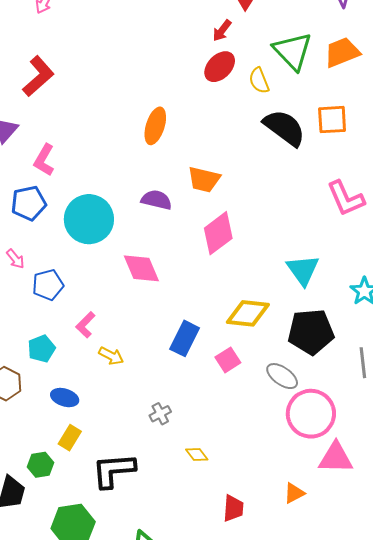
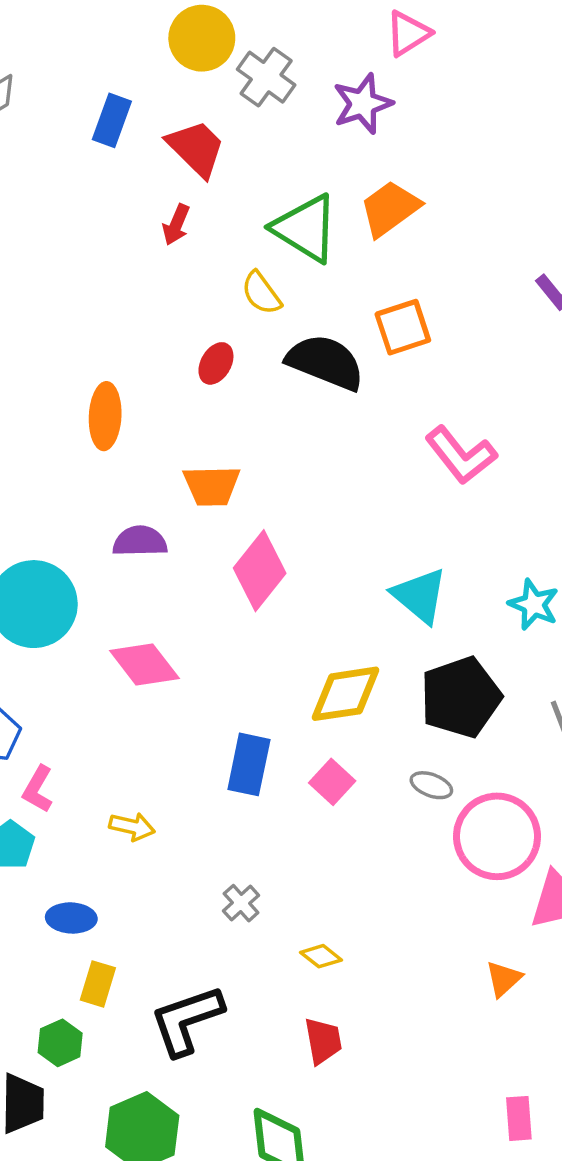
red ellipse: (220, 67) -> (216, 363), moved, size x0.7
pink L-shape: (85, 325) -> (38, 789), moved
gray ellipse: (282, 376) -> (431, 785), size x0.7
red trapezoid: (233, 508) -> (323, 1041), moved

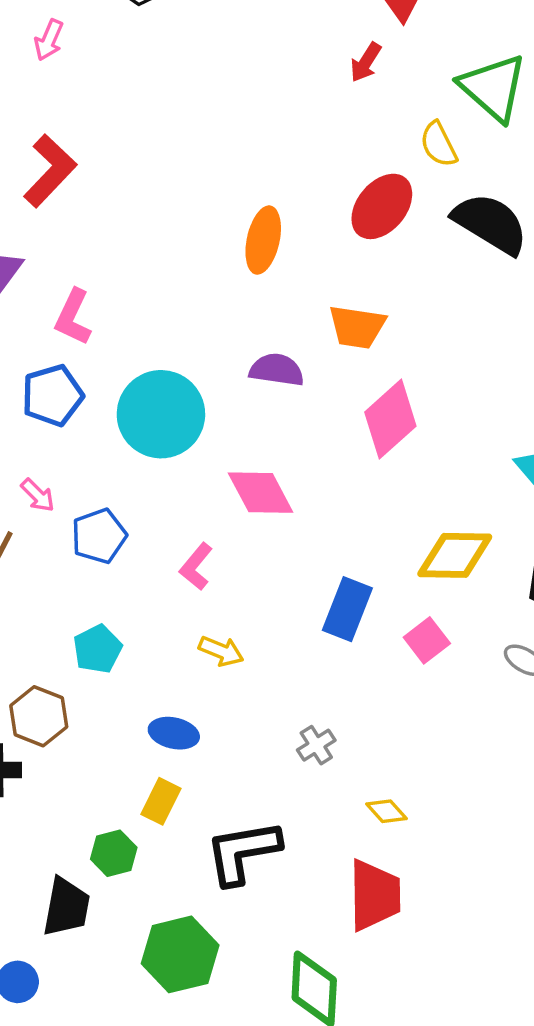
red ellipse: (216, 363) -> (382, 206), size x1.6
pink L-shape: (38, 789) -> (196, 567), moved
blue ellipse: (71, 918) -> (174, 733), moved
red trapezoid: (323, 1041) -> (375, 895), size x1.5

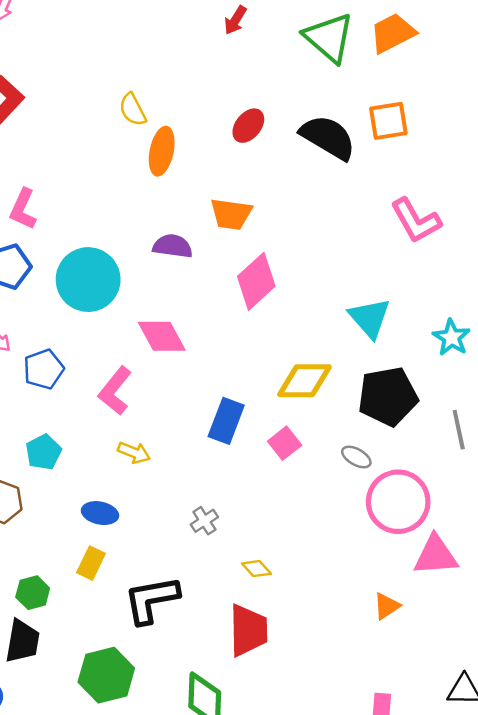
yellow semicircle: (439, 144) -> (133, 110), moved
red ellipse: (382, 206) -> (248, 126), size x0.7
pink L-shape: (196, 567) -> (115, 391), size x1.4
green hexagon: (114, 853) -> (33, 593), moved

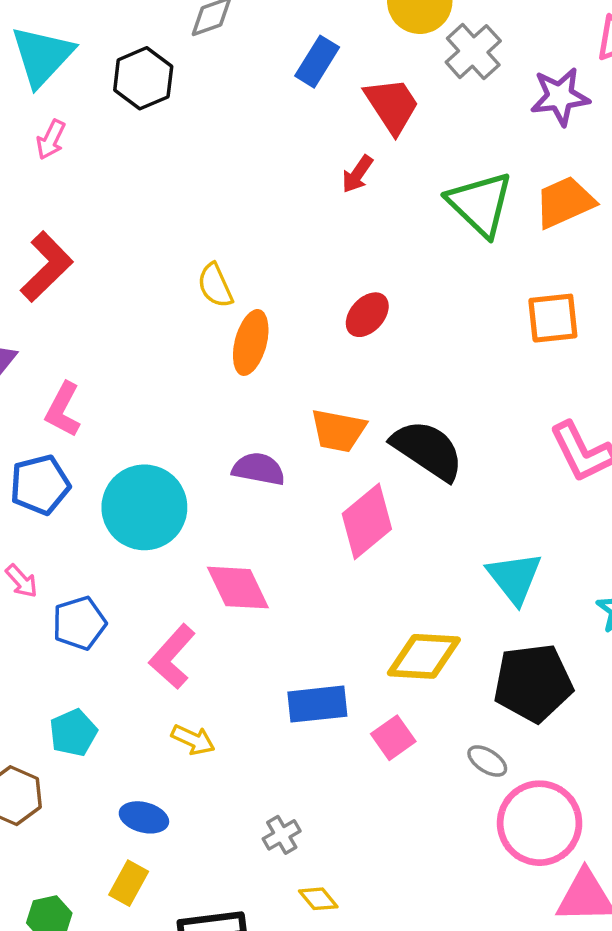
black semicircle: (328, 137) -> (428, 450), moved
blue rectangle: (226, 421) -> (317, 704), turned 60
yellow diamond: (256, 569) -> (318, 899), moved

